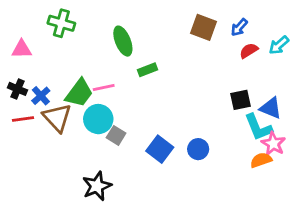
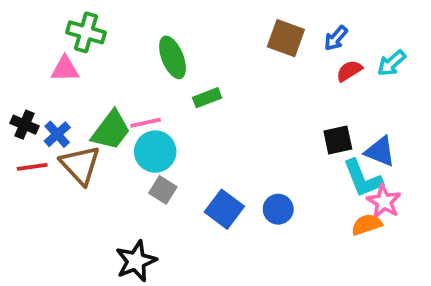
pink triangle: (22, 49) -> (65, 69), moved
cyan circle: (98, 119) -> (155, 152), moved

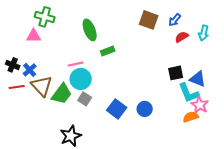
cyan arrow: (392, 63) -> (204, 33), turned -35
green trapezoid: (111, 130) -> (62, 94), moved

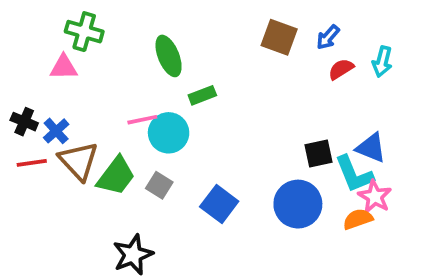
black square: (176, 73) -> (319, 153), moved
cyan circle: (81, 79) -> (169, 133), moved
blue circle: (145, 109) -> (298, 204), moved, size x1.6

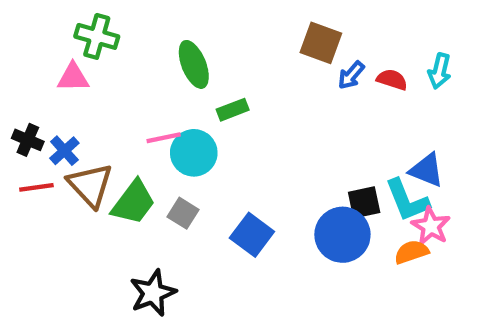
blue arrow: (328, 37) -> (351, 75), moved
red semicircle: (341, 69) -> (392, 80), turned 50
black square: (319, 153) -> (364, 202), moved

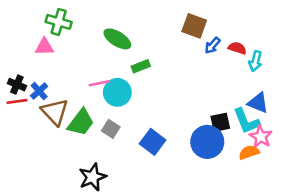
green ellipse: (194, 64) -> (117, 39), turned -36
cyan arrow: (439, 71) -> (256, 61), moved
red line: (36, 187) -> (17, 101), moved

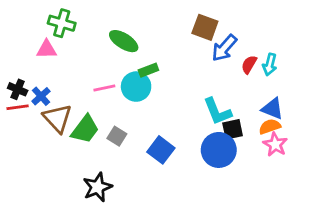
blue arrow: (212, 45) -> (224, 48), size x1.5
red semicircle: (237, 48) -> (249, 65), moved, turned -78
cyan circle: (117, 92) -> (136, 87), moved
cyan L-shape: (246, 121) -> (217, 111), moved
orange semicircle: (249, 152) -> (270, 127), moved

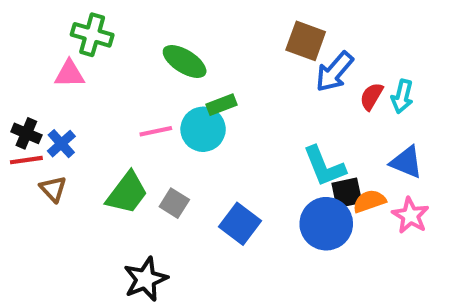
brown triangle: (58, 118) -> (53, 189), moved, size x0.6
orange semicircle: (270, 127) -> (369, 201), moved

